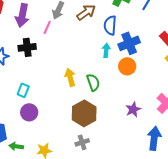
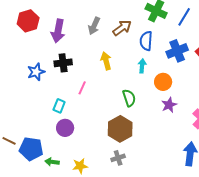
pink line: (47, 27) -> (82, 88), moved
blue cross: (129, 43) -> (177, 51), moved
yellow arrow: (70, 77) -> (106, 61), moved
purple star: (133, 109) -> (169, 105), moved

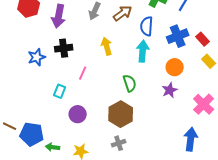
cyan arrow: (142, 66) -> (143, 51), size x1.5
orange circle: (163, 82) -> (175, 67), moved
purple circle: (65, 128) -> (78, 114), moved

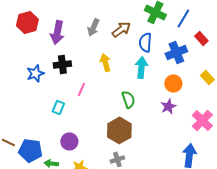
red rectangle: (203, 39) -> (201, 38), moved
purple circle: (78, 114) -> (69, 141), moved

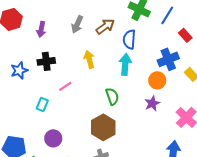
purple arrow: (57, 32) -> (41, 29), size x0.7
blue cross: (176, 52) -> (168, 59), moved
pink line: (81, 89) -> (65, 86), turned 32

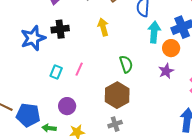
cyan arrow: (125, 64) -> (154, 32), moved
blue star: (19, 70) -> (33, 38), size x1.4
pink line: (65, 86) -> (79, 69), moved, turned -32

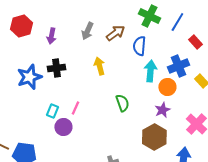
brown hexagon: (117, 95) -> (154, 137), moved
purple circle: (67, 106) -> (63, 127), moved

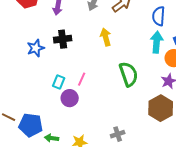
blue semicircle: (139, 46) -> (159, 16), moved
blue star: (29, 77) -> (36, 48), size x0.7
green semicircle: (122, 103) -> (129, 74), size x1.4

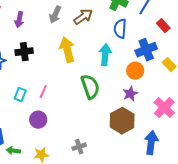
yellow arrow: (106, 37) -> (67, 50), size x1.4
cyan arrow: (157, 42) -> (105, 55), moved
purple circle: (70, 98) -> (38, 120), moved

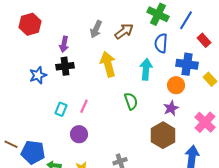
purple arrow: (19, 20) -> (64, 44), moved
blue cross: (146, 50) -> (187, 64), turned 30
green semicircle: (90, 87) -> (131, 101), size x0.7

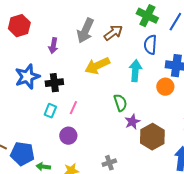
gray arrow: (96, 29) -> (85, 31), size x1.4
yellow arrow: (108, 64) -> (97, 66), turned -100
black cross: (65, 66) -> (54, 83), moved
blue star: (38, 75) -> (27, 77), size x1.4
purple star: (171, 108) -> (132, 122), moved

